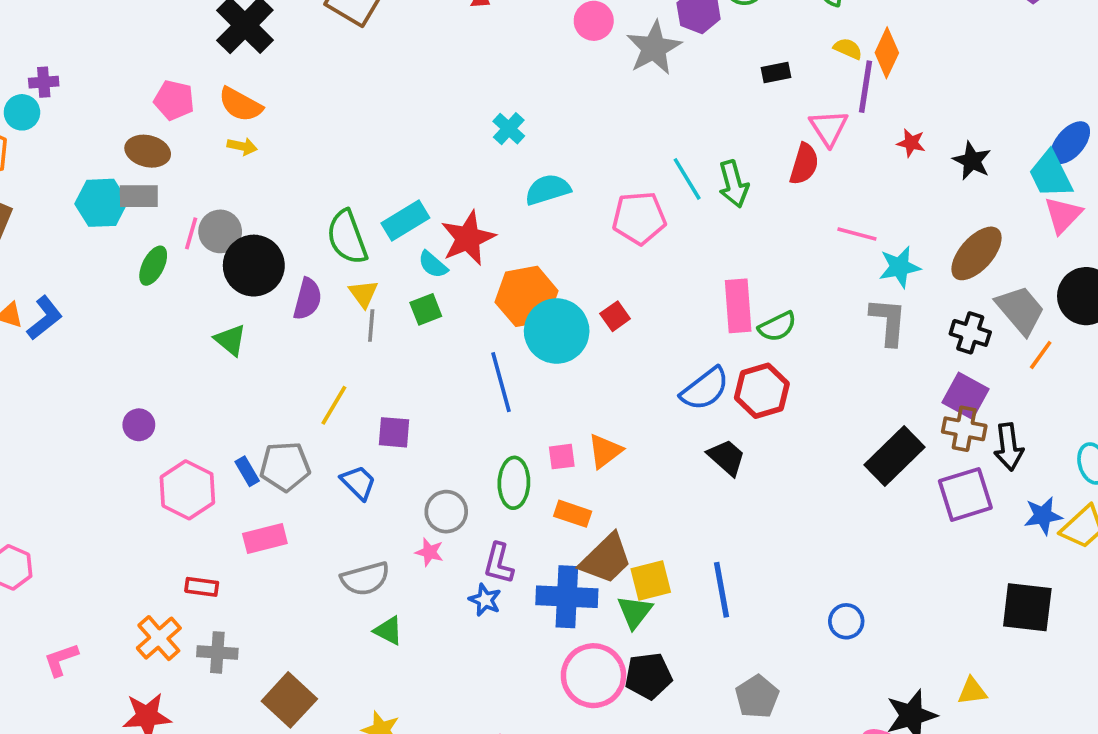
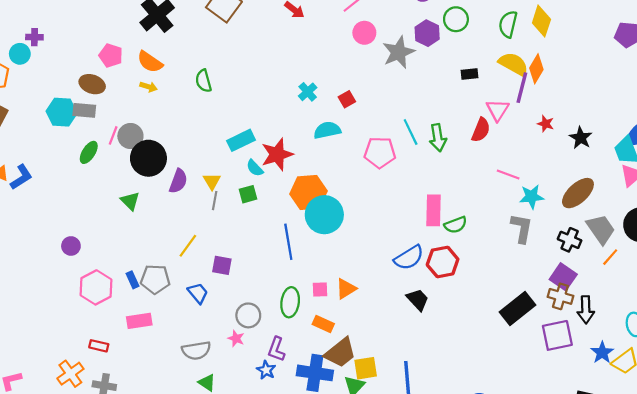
yellow semicircle: (848, 49) -> (514, 64), size x1.8
green semicircle: (347, 237) -> (203, 81), moved, size x0.7
red square: (615, 316) -> (347, 99), moved
blue star: (1043, 516) -> (602, 352), turned -30

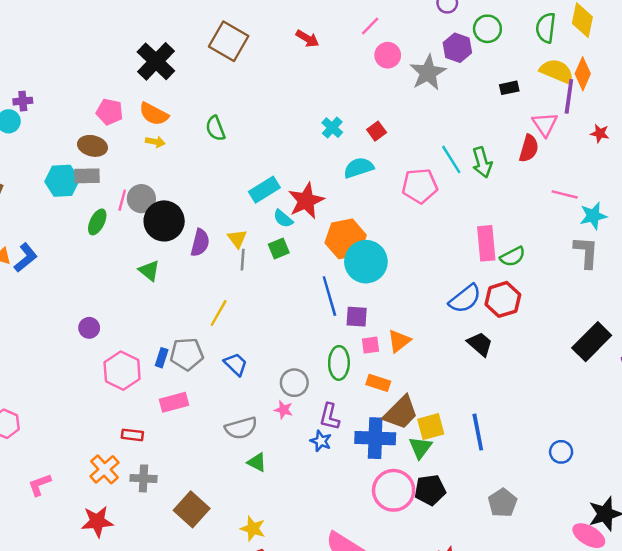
purple square: (222, 265) -> (357, 317), moved
blue rectangle: (133, 280) -> (162, 358), turned 49

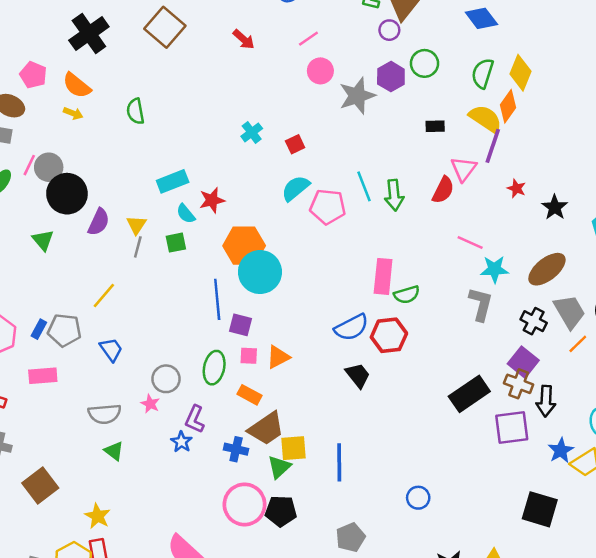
orange diamond: (583, 74) -> (508, 106), moved
cyan semicircle: (359, 168) -> (296, 188), moved, turned -32
red star: (306, 201) -> (212, 200), size x0.7
blue cross: (375, 438) -> (236, 449), size x0.6

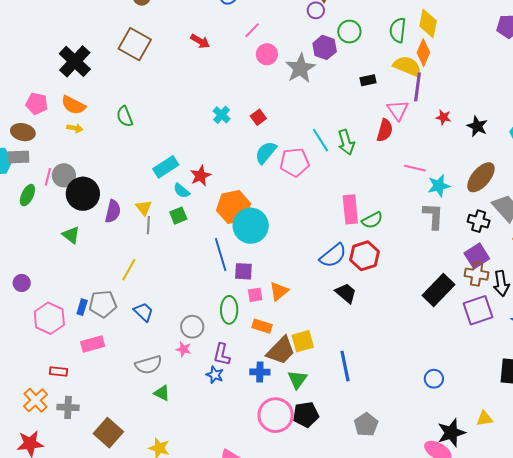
purple square: (523, 362) -> (477, 256), turned 30
yellow square: (293, 448) -> (303, 341), moved
blue circle: (418, 498) -> (434, 379), moved

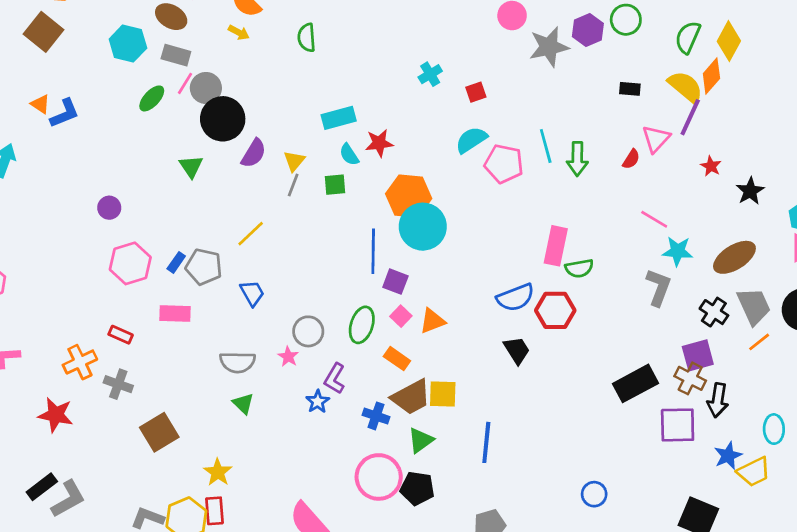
red semicircle: (385, 130) -> (631, 159), size x0.7
gray rectangle: (19, 157) -> (176, 55), moved
pink square: (255, 295) -> (401, 316), turned 35

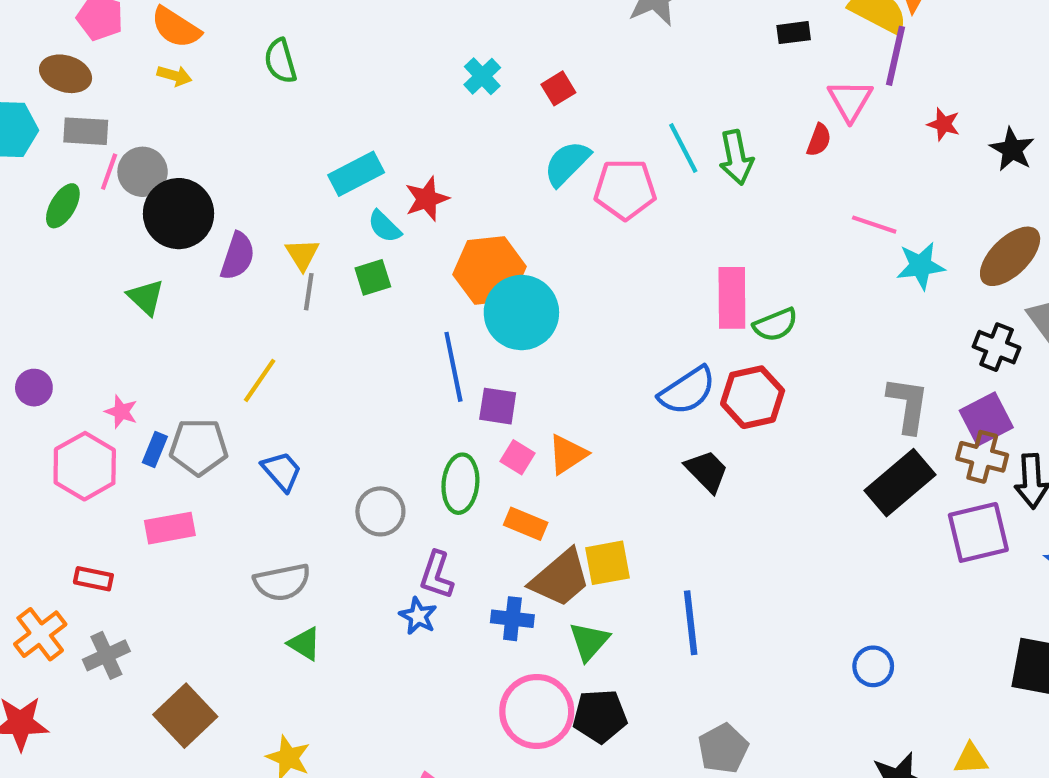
gray L-shape: (658, 287) -> (908, 405), moved
pink star: (288, 357) -> (121, 412), moved
gray cross: (118, 384) -> (106, 655), turned -32

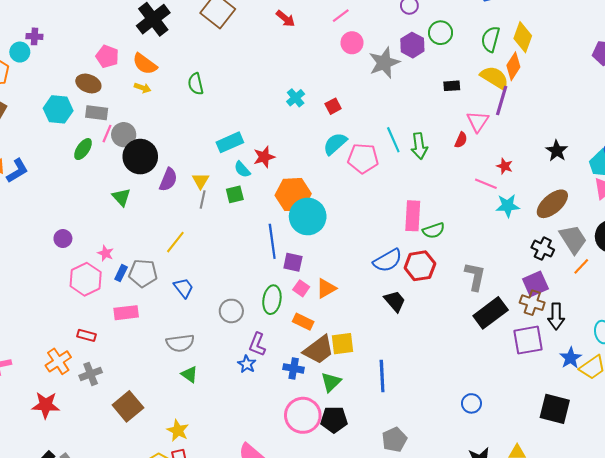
red star: (944, 124) -> (505, 166), moved
gray L-shape: (908, 405) -> (475, 276), moved

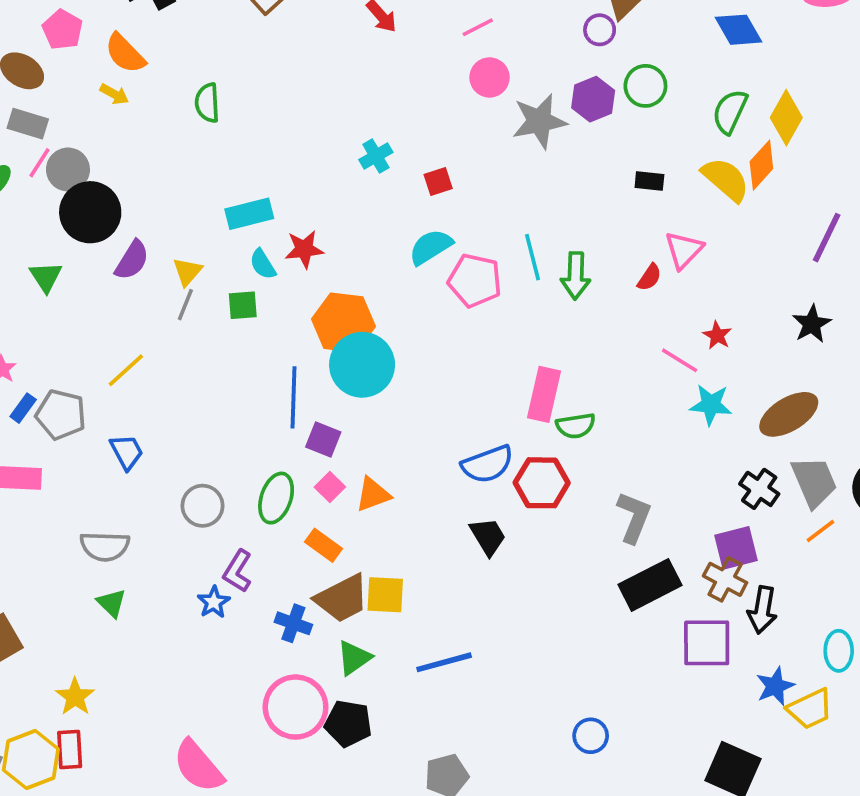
purple line: (502, 101) -> (827, 238), moved
blue line: (382, 376) -> (444, 662), turned 68

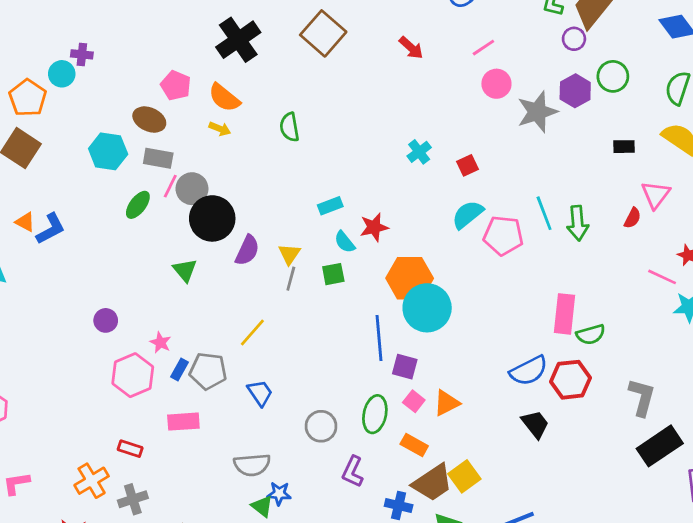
cyan rectangle: (249, 214) -> (330, 206), size x0.7
yellow square: (385, 595) -> (464, 476), turned -32
blue star: (214, 602) -> (279, 494), moved, turned -30

